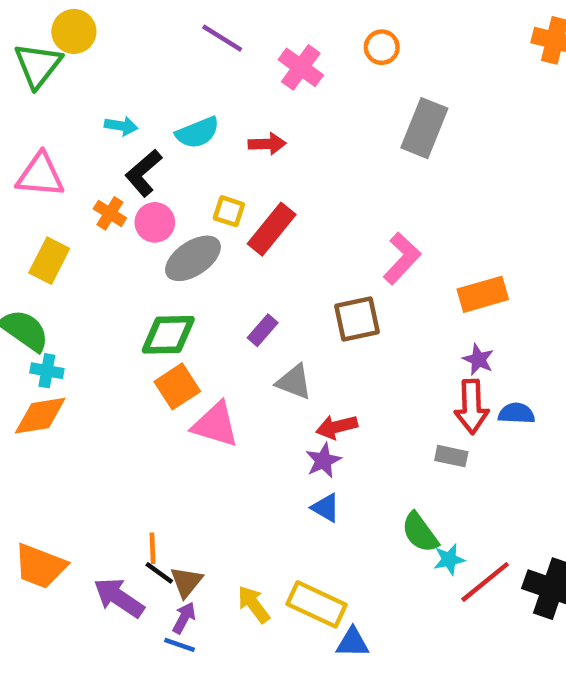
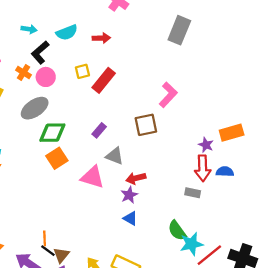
yellow square: (229, 211) -> (82, 71), turned -32
gray ellipse: (193, 258) -> (35, 108), moved
orange rectangle: (483, 294) -> (232, 133), moved
pink triangle: (215, 425) -> (92, 177), moved
cyan star: (449, 559) -> (192, 244), size x1.5

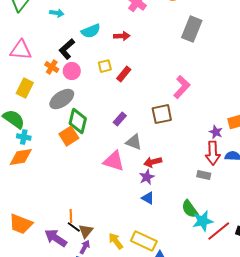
cyan arrow: (29, 29) -> (57, 13), moved
red rectangle: (104, 80) -> (124, 74), size x0.7
green diamond: (52, 133) -> (78, 121), turned -75
orange square: (57, 158) -> (69, 136), moved

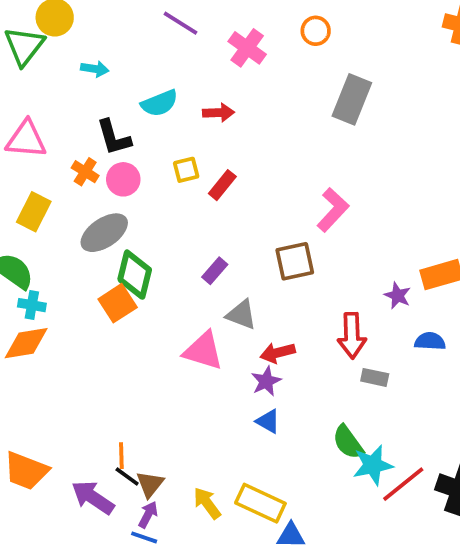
black L-shape: (67, 49) -> (114, 137), turned -65
red arrow: (213, 153) -> (352, 336), moved

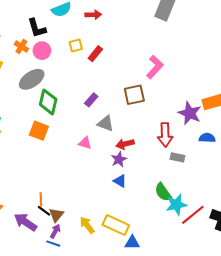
purple star: (398, 296) -> (190, 113), size x1.6
orange square: (118, 303) -> (39, 131), moved, turned -36
pink triangle: (203, 351) -> (85, 143), size x0.6

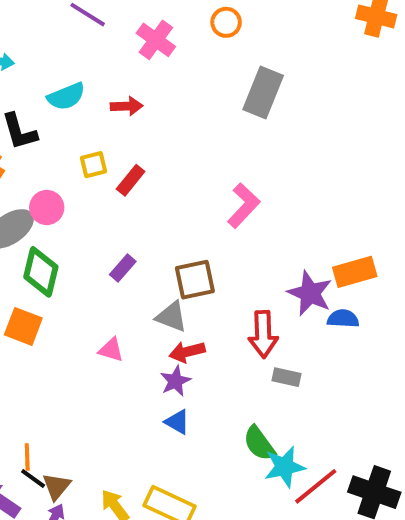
pink circle: (42, 51) -> (47, 208), moved
brown square: (134, 95) -> (195, 280), moved
gray triangle: (106, 123) -> (171, 317), moved
blue semicircle: (207, 138) -> (343, 319), moved

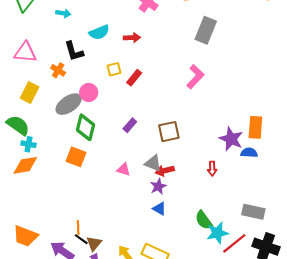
pink L-shape: (244, 206) -> (195, 77), moved
orange rectangle: (355, 272) -> (255, 127), turned -70
gray triangle: (171, 317) -> (153, 163), moved
red arrow: (263, 334) -> (212, 168), moved, size x0.6
gray rectangle: (287, 377) -> (253, 212), moved, size x1.5

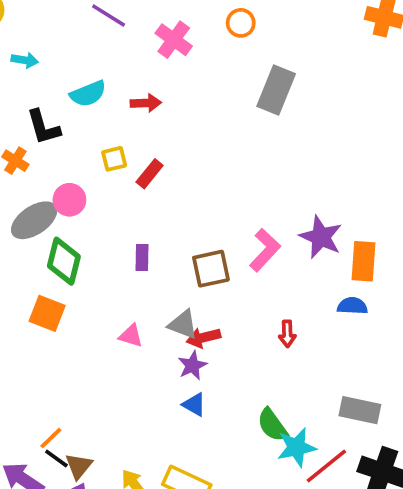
pink L-shape: (195, 77) -> (265, 250), moved
purple rectangle: (130, 125) -> (142, 257), turned -40
purple star: (231, 139) -> (321, 237), moved
orange line: (78, 228) -> (51, 438), turned 48

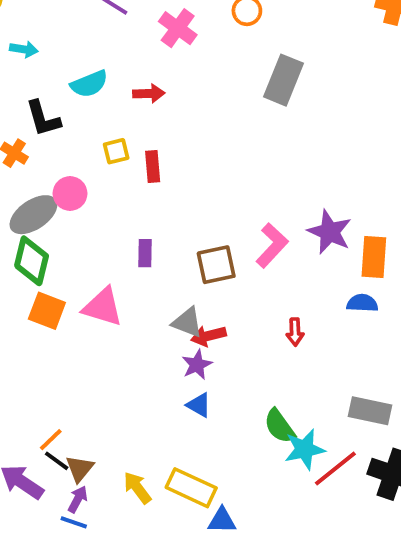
red rectangle: (150, 174) -> (153, 167), turned -44
green diamond: (64, 261) -> (32, 261), moved
pink triangle: (131, 336) -> (103, 307), moved, size x1.6

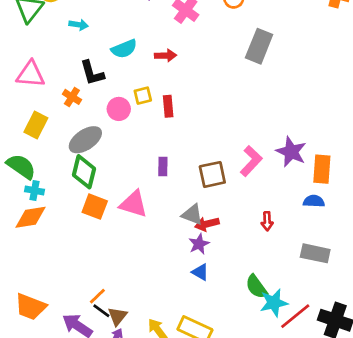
pink circle: (70, 193) -> (119, 109), moved
gray rectangle: (370, 411) -> (315, 253), moved

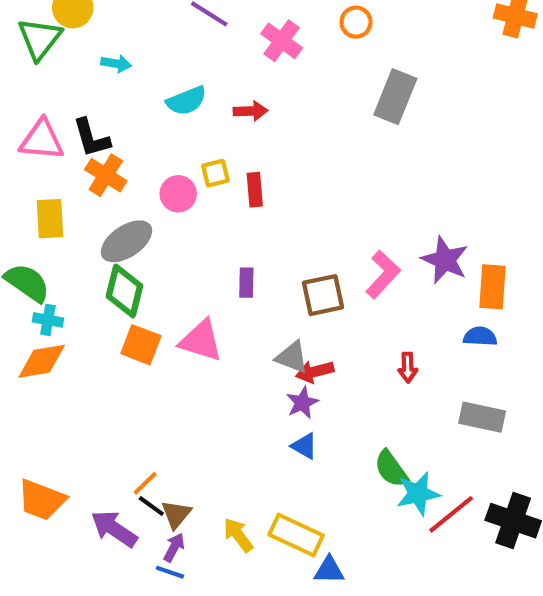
black L-shape: (92, 73) -> (91, 138), moved
orange cross: (72, 97) -> (106, 175), size x1.4
yellow rectangle: (36, 125) -> (50, 219), turned -30

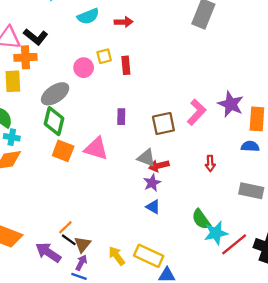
black L-shape: (91, 138) -> (36, 37), turned -35
orange cross: (106, 175) -> (25, 57), moved, turned -35

